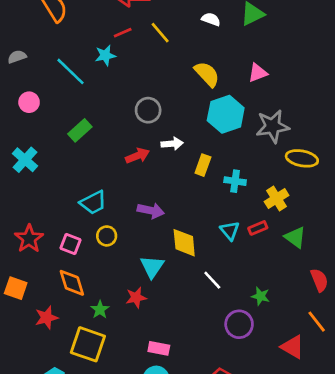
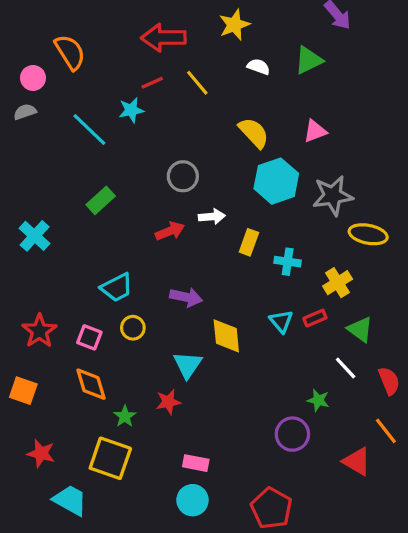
pink circle: (29, 102) -> (33, 78), moved
white line: (212, 280) -> (346, 368), moved
red star: (46, 318) -> (41, 453), moved, turned 30

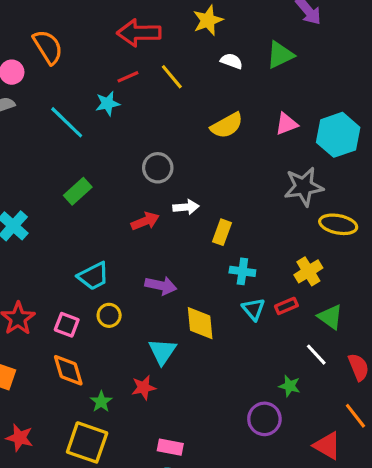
yellow semicircle: (254, 133) -> (227, 125), turned 104
cyan hexagon: (276, 181) -> (338, 135), moved
cyan cross: (288, 262) -> (242, 271), moved

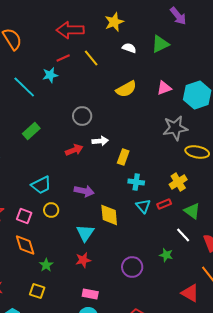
red star: (144, 388) -> (83, 260), moved
purple circle: (264, 419) -> (132, 267), moved
yellow square: (87, 442) -> (37, 291), size x0.6

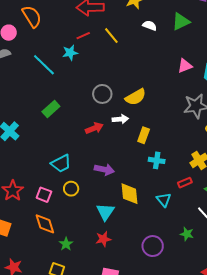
yellow semicircle: (126, 89) -> (136, 97), moved
cyan triangle: (143, 206) -> (164, 200), moved

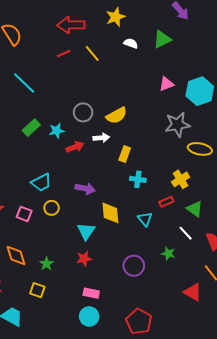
cyan star: (70, 53) -> (57, 131), moved
orange diamond: (45, 224) -> (16, 256), moved

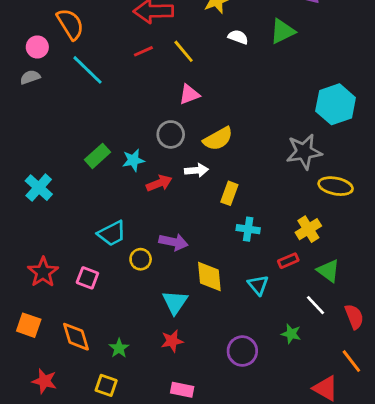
cyan line: (24, 83) -> (87, 70), moved
pink triangle: (166, 84) -> (189, 94), moved
yellow circle: (52, 208) -> (141, 259), moved

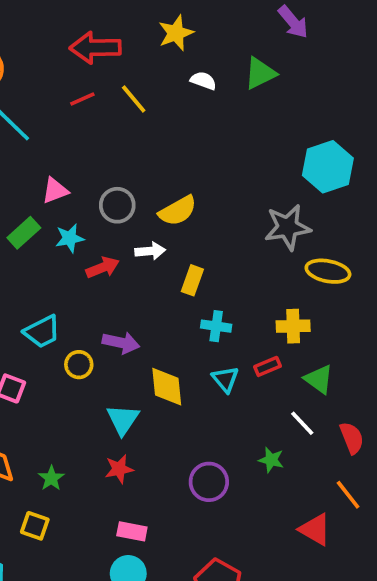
pink triangle: (189, 94) -> (55, 191), moved
yellow cross: (308, 229) -> (293, 326), turned 30
cyan triangle: (258, 285) -> (225, 379), moved

